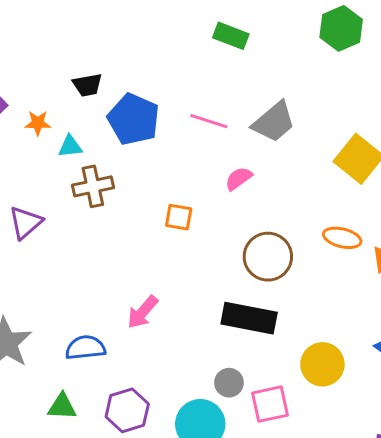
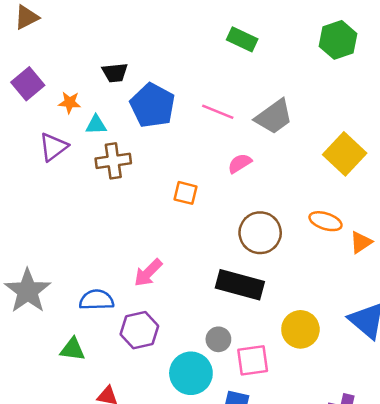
purple triangle: (26, 223) -> (53, 147), moved
purple hexagon: (127, 410) -> (139, 330), moved

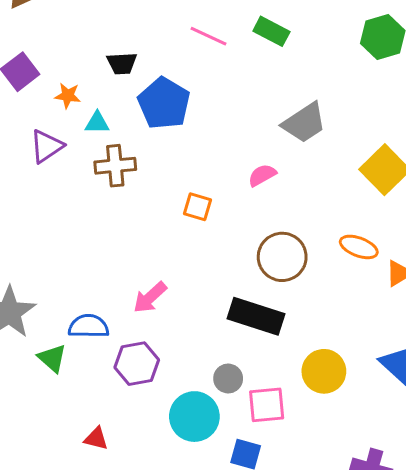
pink line: (218, 112) -> (209, 36), moved
green triangle: (73, 349) -> (52, 358), moved, turned 32

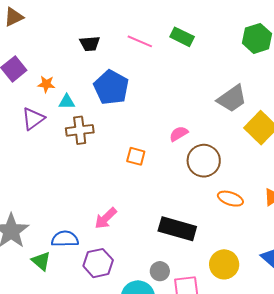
black trapezoid: (122, 63) -> (90, 44), moved
gray trapezoid: (304, 123) -> (232, 99), moved
orange ellipse: (359, 247) -> (230, 199), moved
brown circle: (282, 257) -> (204, 161), moved

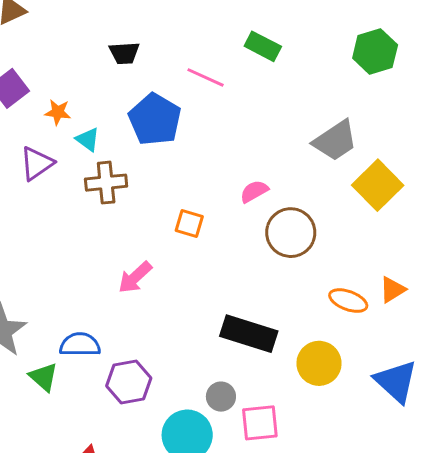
pink line: (140, 41) -> (205, 77), moved
cyan triangle: (67, 102) -> (88, 139), turned 36
orange ellipse: (230, 199) -> (348, 301), moved
pink arrow: (106, 218) -> (135, 277), moved
yellow circle: (224, 264) -> (319, 363), moved

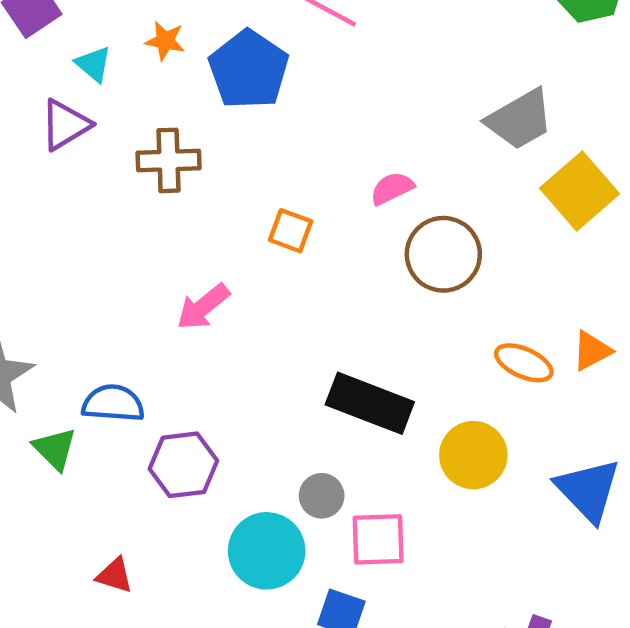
orange star: (58, 112) -> (165, 41), moved
cyan triangle: (88, 139) -> (93, 64), moved

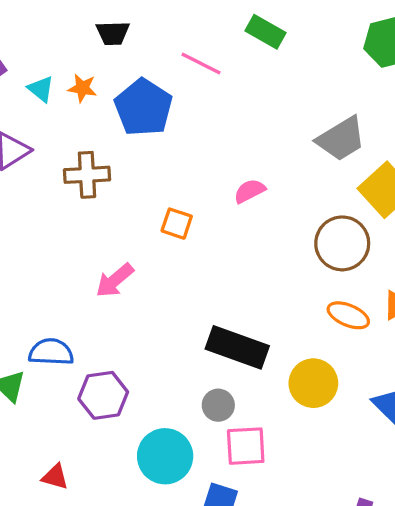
cyan triangle: (93, 64) -> (41, 89), moved
brown circle: (443, 254) -> (342, 243), moved
gray circle: (322, 496) -> (218, 405), moved

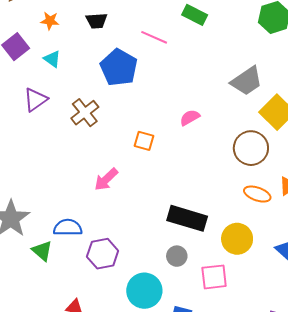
orange star: (82, 88) -> (50, 21), moved
brown cross: (87, 175) -> (85, 113), turned -32
pink square: (246, 446) -> (214, 277), moved

